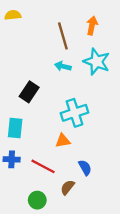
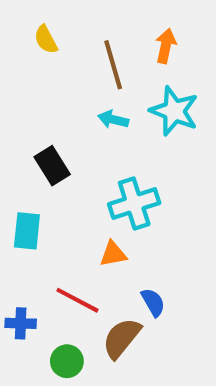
yellow semicircle: (13, 15) -> (46, 40), moved, turned -112
black rectangle: (29, 92) -> (52, 166), turned -66
blue cross: (12, 159) -> (21, 323), moved
brown semicircle: (68, 187) -> (122, 338), size x1.5

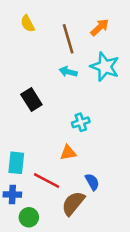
orange arrow: (166, 46) -> (100, 27), turned 36
cyan cross: (134, 204) -> (81, 122), size x0.6
cyan rectangle: (27, 231) -> (16, 163), moved
green circle: (67, 361) -> (29, 217), moved

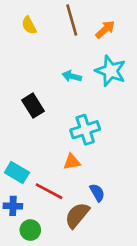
brown line: (68, 39) -> (72, 20), moved
cyan cross: (81, 122) -> (85, 130), size x1.5
cyan rectangle: (16, 163) -> (17, 172), turned -65

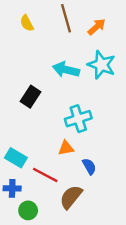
cyan arrow: (72, 76) -> (66, 70), size x1.5
black rectangle: (33, 106) -> (31, 97), turned 65
blue semicircle: (97, 193) -> (89, 166), moved

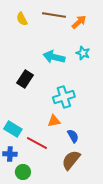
brown line: (66, 18) -> (54, 15), turned -65
cyan star: (101, 65) -> (83, 53), size x0.6
brown semicircle: (71, 197) -> (71, 160), moved

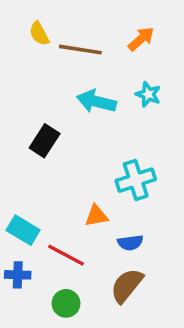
brown line: (54, 15) -> (80, 50), moved
cyan cross: (64, 97) -> (136, 180), moved
blue semicircle: (73, 136) -> (130, 243), turned 112
green circle: (23, 172) -> (66, 303), moved

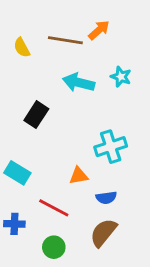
yellow semicircle: (39, 34) -> (22, 48), moved
orange arrow: (141, 39) -> (99, 30), moved
cyan rectangle: (23, 230) -> (17, 173), moved

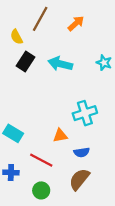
brown line: (65, 40) -> (40, 19), moved, turned -70
cyan star: (121, 77) -> (104, 63), moved
black rectangle: (36, 115) -> (25, 62), moved

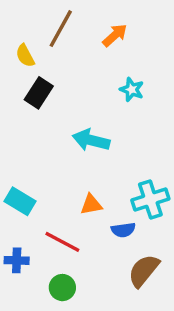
cyan star: (104, 63) -> (132, 89), moved
cyan arrow: (60, 64) -> (91, 140), moved
cyan cross: (85, 113) -> (150, 200), moved
brown semicircle: (79, 179) -> (144, 271), moved

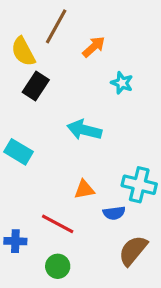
orange arrow: (115, 35) -> (94, 47), moved
yellow semicircle: (25, 56) -> (23, 52), size x1.4
cyan cross: (150, 200) -> (139, 185), turned 32
cyan rectangle: (20, 201) -> (19, 152), moved

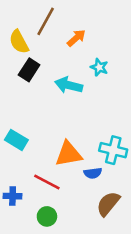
cyan arrow: (84, 130) -> (69, 85), moved
cyan rectangle: (19, 152) -> (16, 140), moved
orange triangle: (84, 189) -> (69, 154), size x1.6

